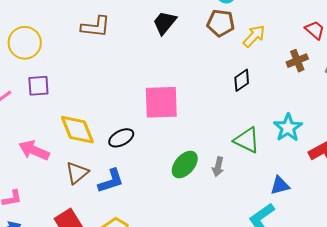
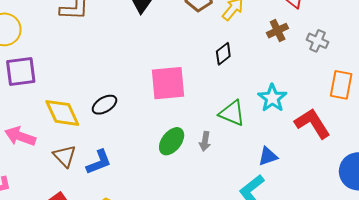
purple square: (38, 86) -> (21, 72), size x1.4
pink square: (161, 102) -> (168, 83), moved
black ellipse: (121, 138) -> (105, 105), moved
brown triangle: (77, 173) -> (65, 156), turned -30

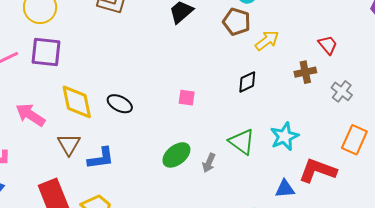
pink square: (168, 83) -> (187, 98), size x0.5
black ellipse: (105, 105) -> (120, 104), turned 45
red L-shape: (312, 123) -> (318, 171), turned -51
blue triangle: (268, 156) -> (285, 189), moved

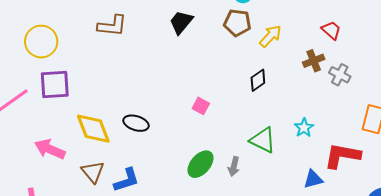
gray cross: (342, 91) -> (340, 75), moved
pink square: (187, 98) -> (201, 106), turned 30
cyan star: (284, 136) -> (304, 128), size x0.7

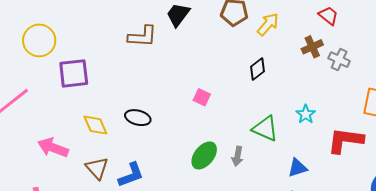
brown L-shape: (112, 26) -> (143, 36), moved
purple square: (55, 85) -> (74, 73), moved
yellow diamond: (93, 129) -> (95, 125), size x0.7
blue triangle: (313, 179) -> (297, 168), moved

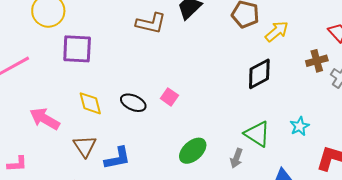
black diamond: (258, 69) -> (259, 74), size x1.4
pink square: (202, 97) -> (169, 97), moved
gray arrow: (238, 156) -> (236, 158), moved

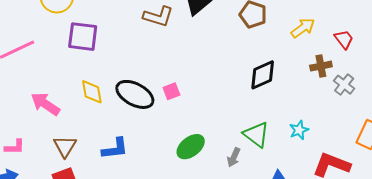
yellow arrow: (277, 31) -> (303, 28), moved
pink square: (169, 97) -> (171, 91), turned 30
black ellipse: (133, 103) -> (135, 94), size x1.5
brown triangle: (85, 146) -> (65, 146), moved

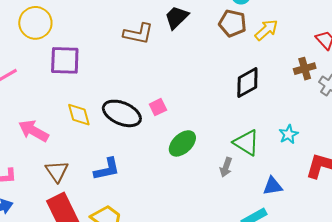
yellow arrow: (303, 28) -> (266, 30), moved
green ellipse: (191, 147) -> (182, 143), moved

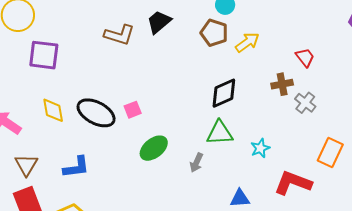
green triangle: (246, 143) -> (220, 133), moved, turned -40
gray arrow: (226, 167) -> (196, 163), moved

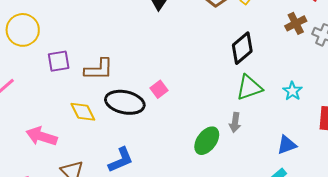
brown L-shape: (119, 35) -> (99, 69), moved
purple square: (44, 55) -> (59, 61), size x0.7
green ellipse: (154, 148) -> (207, 141), moved

